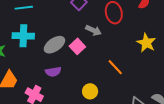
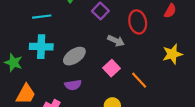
yellow star: (146, 43) -> (172, 54), turned 30
pink square: (77, 46) -> (112, 68), moved

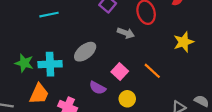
cyan cross: (41, 47) -> (50, 64), moved
pink square: (112, 68) -> (120, 72), moved
purple semicircle: (73, 85) -> (98, 88), moved, turned 42

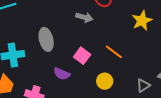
gray ellipse: (85, 52) -> (46, 39), turned -60
yellow circle: (127, 99) -> (105, 81), moved

